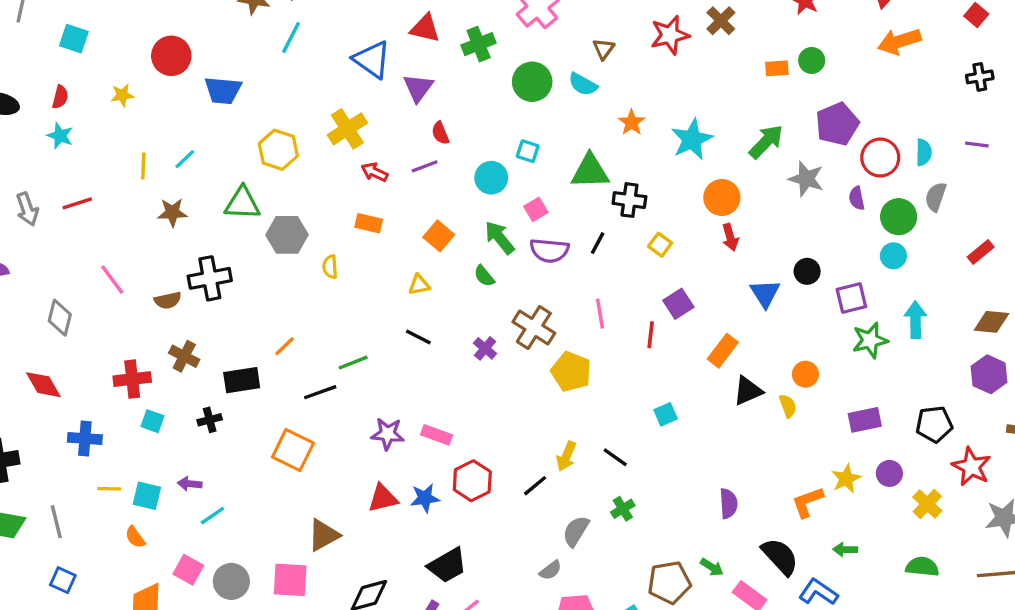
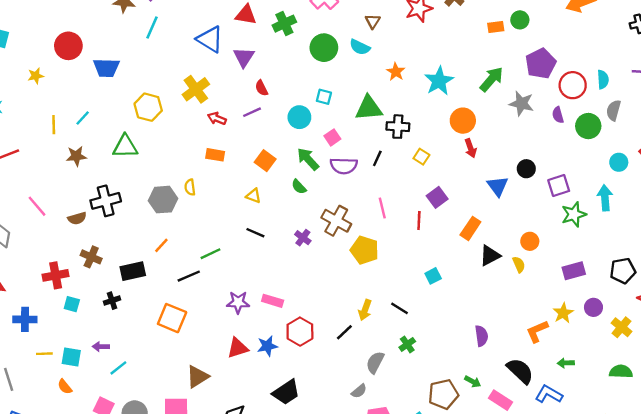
gray hexagon: (287, 235) -> (163, 200), moved
cyan circle: (893, 256) -> (619, 162), moved
yellow triangle: (419, 285) -> (254, 196), turned 35

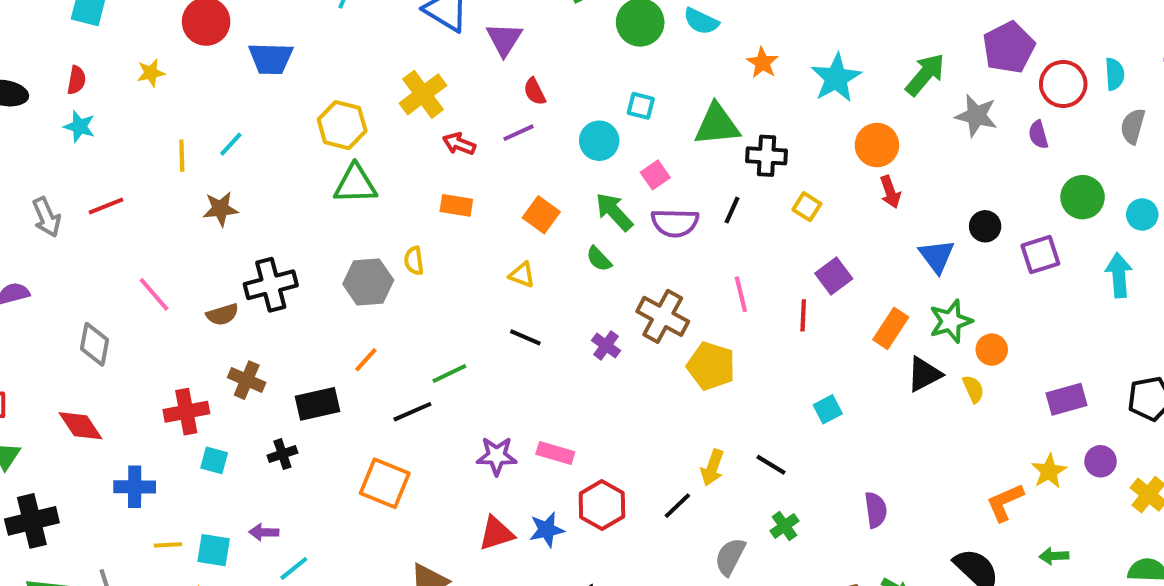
green circle: (588, 126) -> (1083, 197), moved
green triangle: (125, 146) -> (355, 184), moved
green star: (574, 214) -> (951, 321), moved
purple semicircle: (481, 336) -> (876, 510), moved

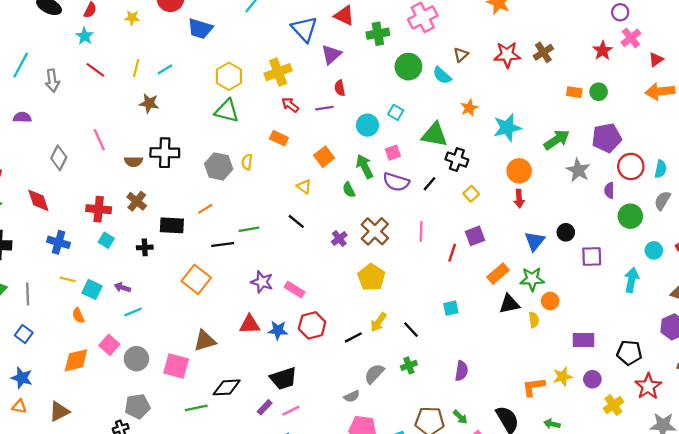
green circle: (1083, 197) -> (630, 216), moved
red line: (106, 206) -> (95, 70), moved, turned 42
yellow pentagon: (711, 366) -> (371, 277), moved

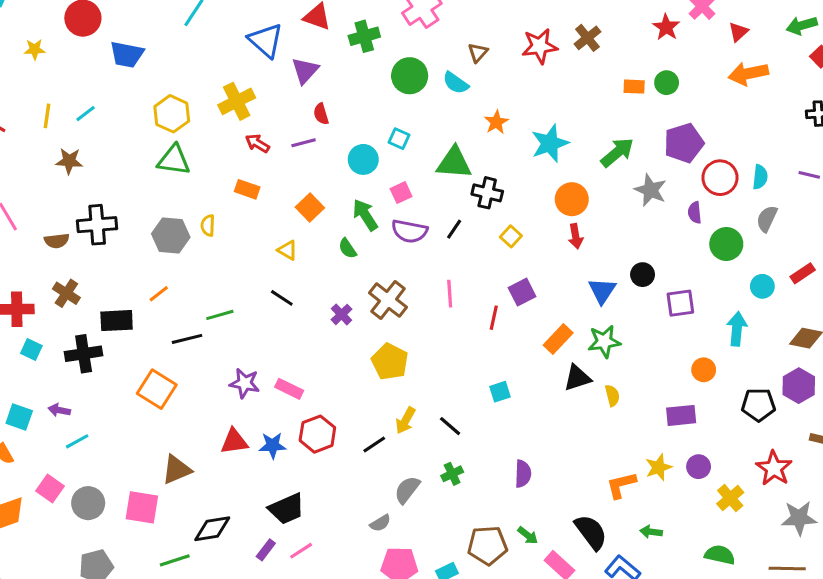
black cross: (145, 247) -> (84, 354), size x1.6
orange circle: (550, 301) -> (704, 370), moved
black pentagon: (629, 353) -> (758, 405), moved

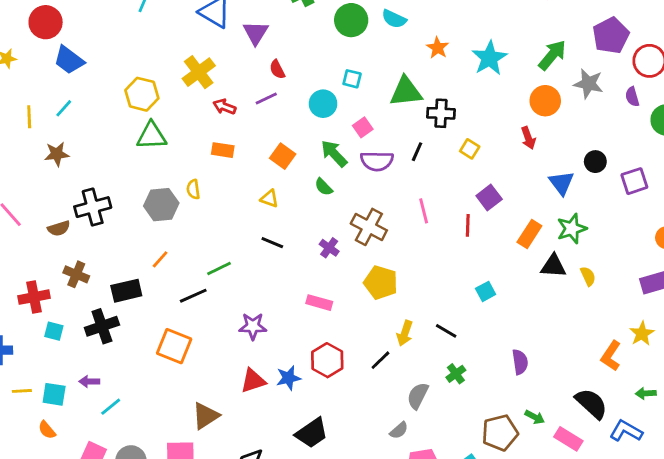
blue trapezoid: (127, 54) -> (69, 60), moved, turned 36
orange circle: (572, 199) -> (545, 101), moved
black triangle: (577, 378) -> (553, 266), turned 32
pink rectangle: (289, 389) -> (319, 303), moved
orange L-shape: (621, 485) -> (611, 356), turned -32

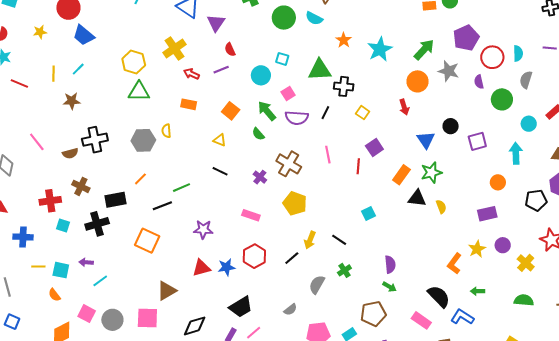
green arrow: (535, 417) -> (390, 287), moved
gray semicircle: (399, 430) -> (290, 310), moved

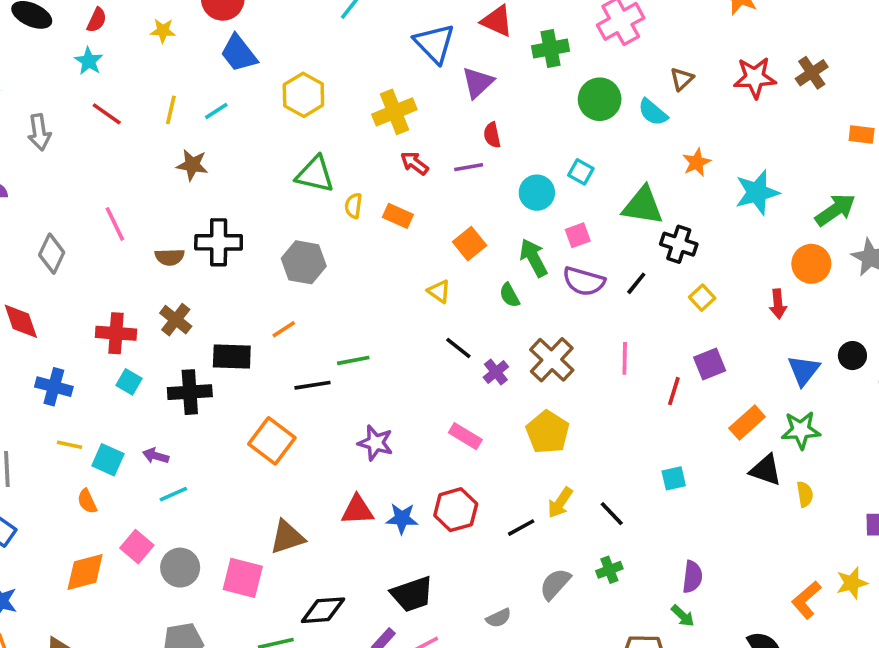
yellow hexagon: (134, 62) -> (303, 95), moved
yellow semicircle: (166, 131) -> (353, 206), moved
black line: (220, 171) -> (458, 348), moved

